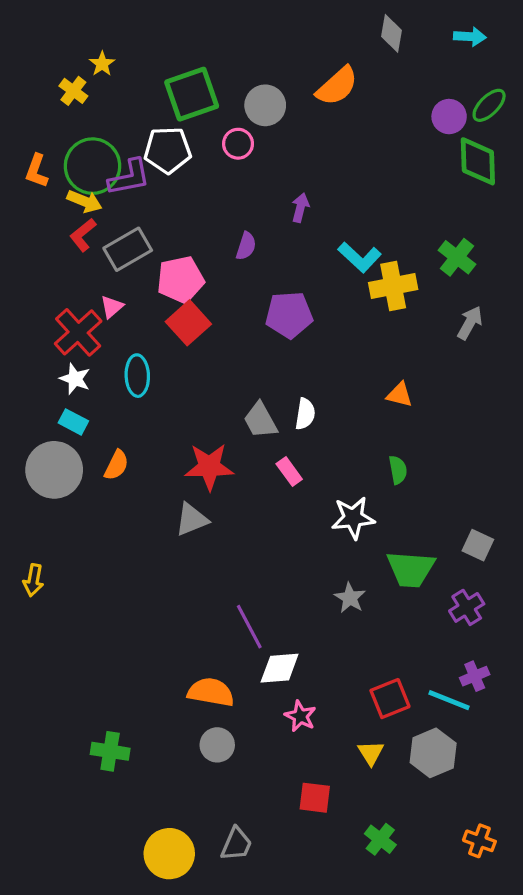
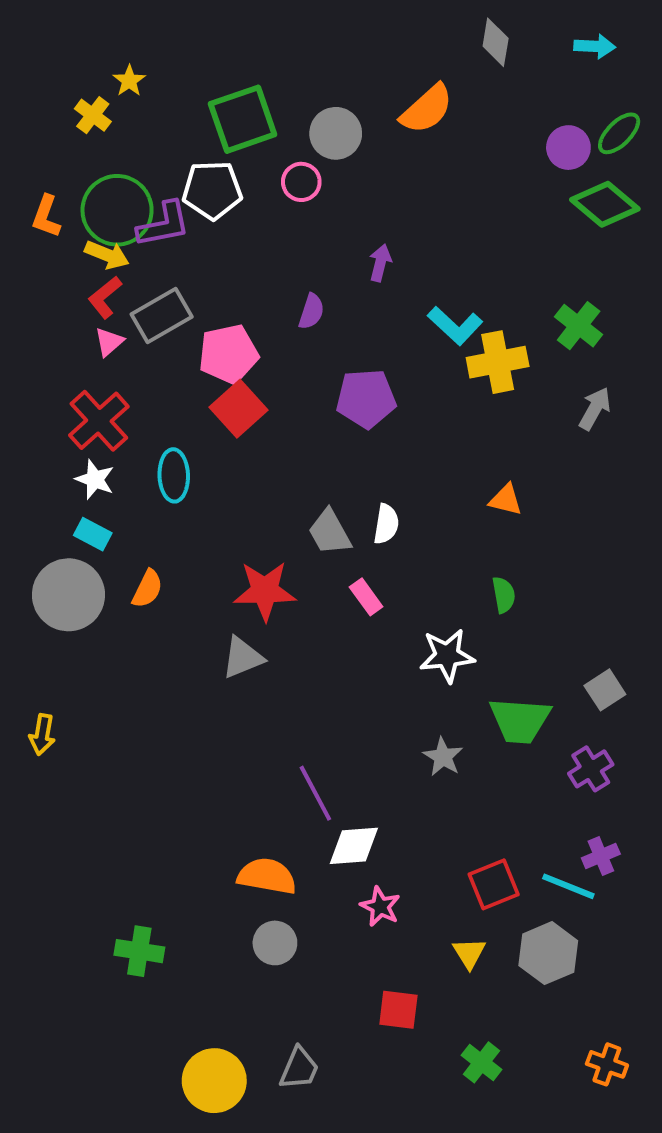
green diamond: (478, 161) -> (605, 204), turned -48
pink triangle: (112, 307) -> (109, 342), moved
gray square: (478, 545) -> (605, 690), turned 32

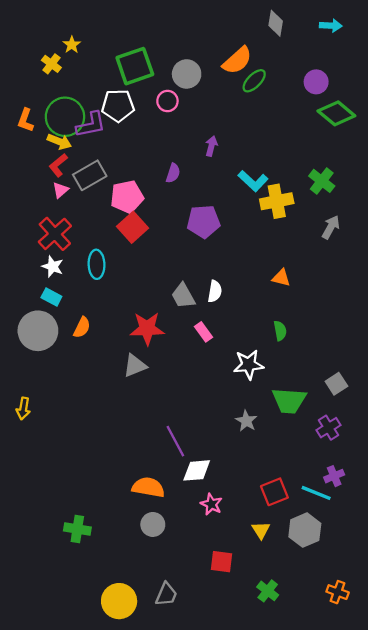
green ellipse: (619, 133) -> (254, 81), moved

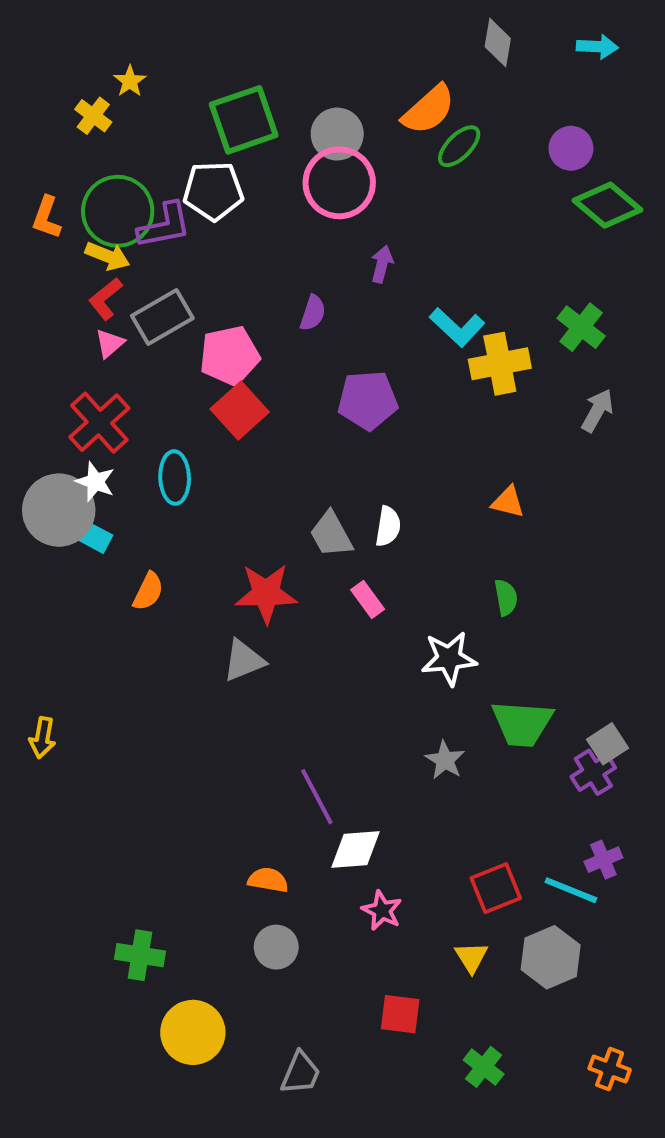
pink circle: (167, 101) -> (339, 183), moved, size x1.8
gray circle: (38, 331) -> (59, 510), moved
gray square: (336, 384) -> (608, 744), moved
orange semicircle: (148, 487) -> (268, 880), size x0.7
yellow circle: (119, 601) -> (193, 1032), moved

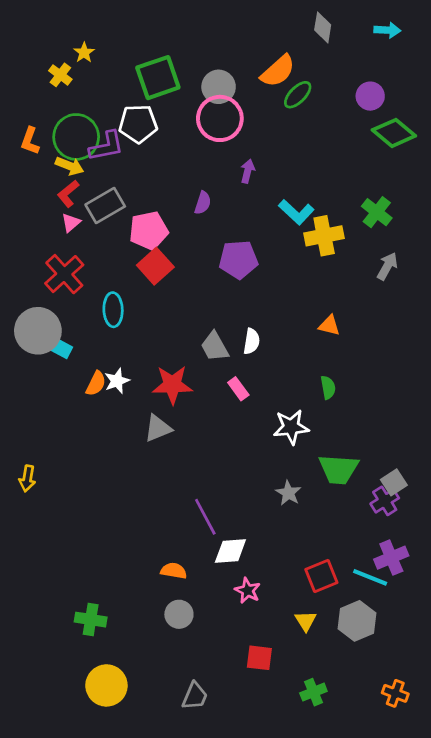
white star: (95, 482) -> (117, 381), moved, turned 30
purple cross: (603, 860) -> (391, 558), size x1.4
yellow circle: (193, 1032) -> (106, 685), moved
green cross: (484, 1067) -> (313, 692), turned 30

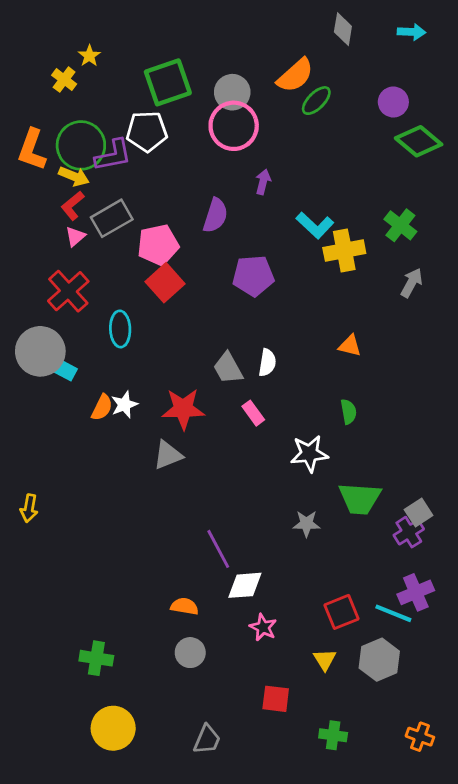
orange L-shape: (30, 141) -> (32, 150), size x1.4
purple semicircle: (203, 203) -> (215, 215), size x1.4
gray star: (288, 493) -> (306, 524), turned -30
green cross: (313, 692) -> (333, 735), turned 30

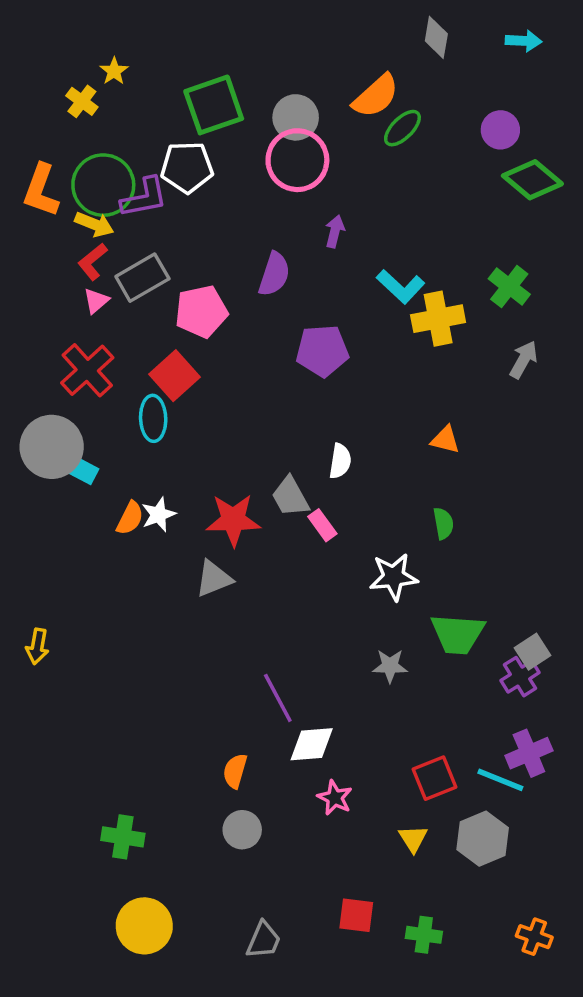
red square: (165, 283) -> (175, 376), moved
gray trapezoid: (228, 368) -> (290, 497), moved
orange semicircle: (185, 606) -> (235, 771), turned -84
red square: (276, 699) -> (356, 915), moved

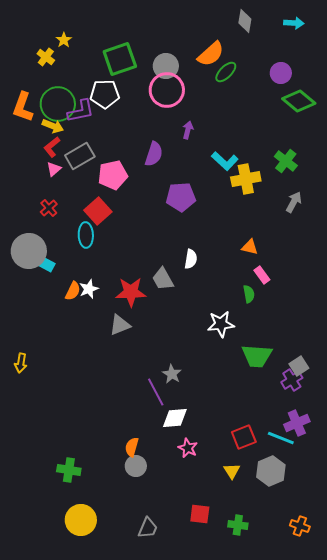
red cross: (87, 370) -> (49, 208), size x0.6
pink rectangle: (322, 525) -> (262, 275), moved
gray star: (390, 666) -> (172, 374), moved, turned 30
orange semicircle: (235, 771) -> (132, 447), moved

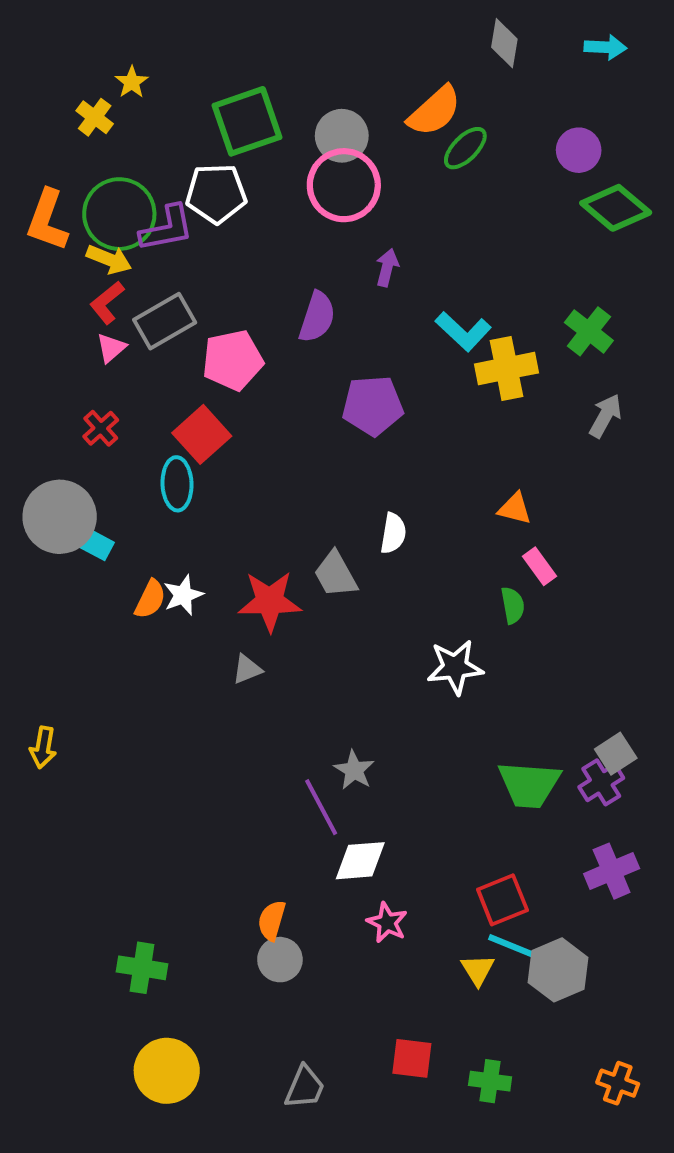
gray triangle: (120, 325) -> (247, 669), size x0.7
green trapezoid: (257, 356) -> (529, 785), moved
cyan line: (281, 438) -> (515, 947), moved

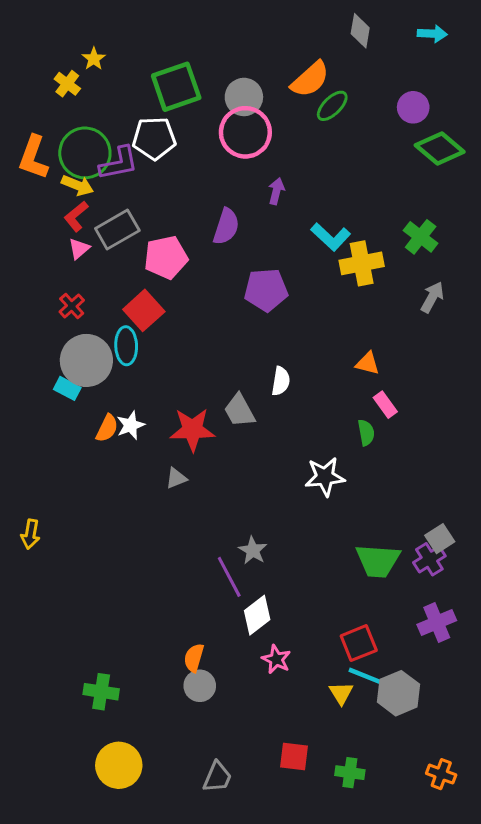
gray circle: (60, 517) -> (86, 360), moved
white diamond: (360, 861) -> (257, 615), turned -33

